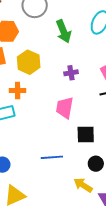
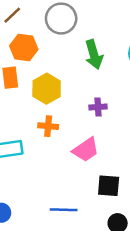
orange cross: (18, 91) -> (48, 126), moved
pink trapezoid: (65, 108) -> (86, 150), turned -140

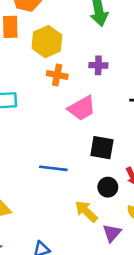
orange cross: (48, 126) -> (57, 75), moved

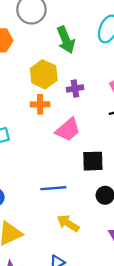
yellow hexagon: (47, 42) -> (44, 74), moved
yellow arrow: (86, 211) -> (68, 223), moved

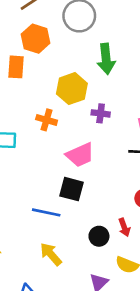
orange cross: (40, 104) -> (47, 120), moved
black square: (93, 161) -> (71, 189), moved

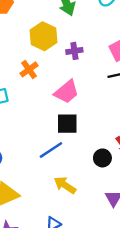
orange cross: (47, 120) -> (29, 69), turned -36
blue line: (46, 212) -> (51, 150), turned -30

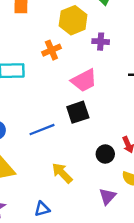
black square: (67, 124) -> (78, 112), turned -30
blue line: (51, 150) -> (42, 130), moved

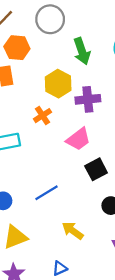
purple cross: (101, 42) -> (88, 99), size x1.5
black square: (78, 112) -> (96, 169), moved

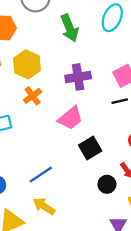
yellow hexagon: (58, 84) -> (27, 64), moved
yellow arrow: (73, 231) -> (44, 206), moved

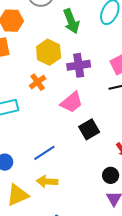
yellow hexagon: (27, 64) -> (49, 52), moved
black circle: (107, 184) -> (111, 175), moved
yellow arrow: (44, 206) -> (47, 181), turned -30

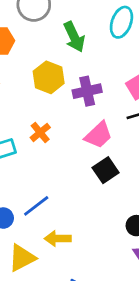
orange cross: (38, 82) -> (40, 133), moved
pink trapezoid: (72, 102) -> (98, 135), moved
blue line: (44, 153) -> (36, 206), moved

